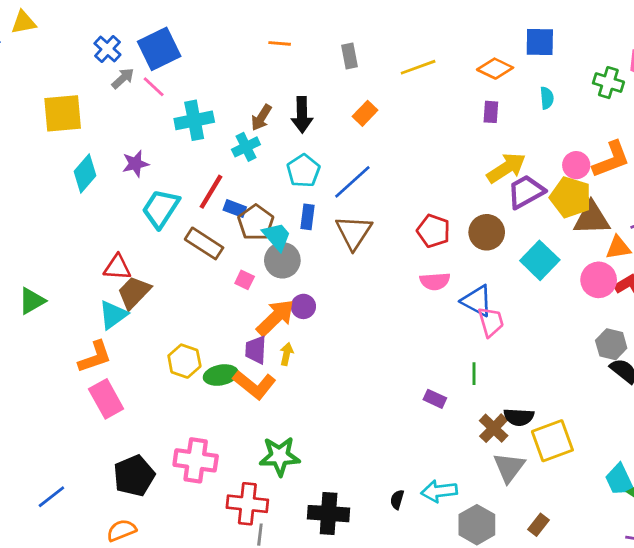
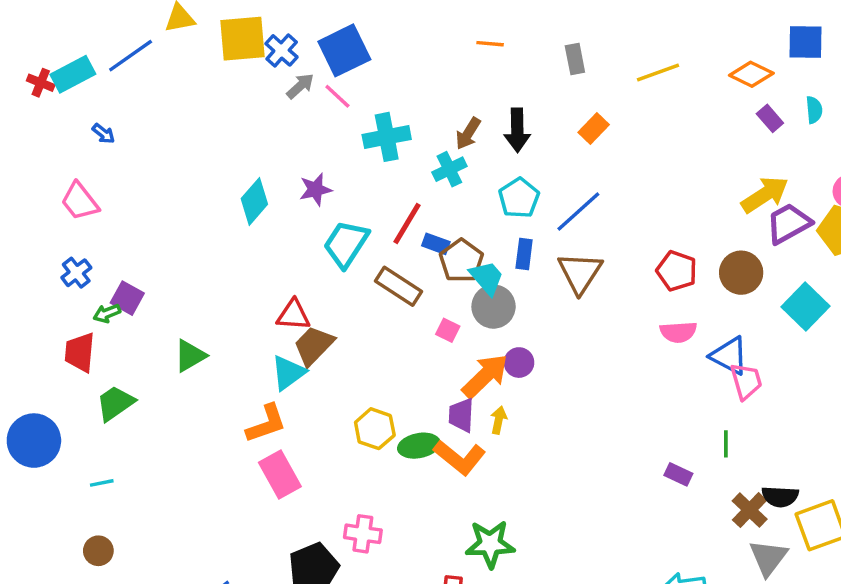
purple rectangle: (491, 112) -> (770, 118), moved, turned -45
yellow square: (63, 113) -> (243, 39), moved
pink cross: (196, 460) -> (363, 534), moved, size x0.7

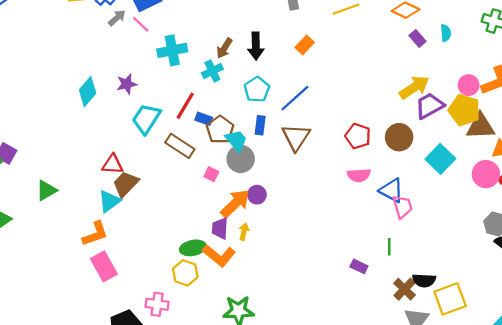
yellow hexagon: (375, 429) -> (185, 273), moved

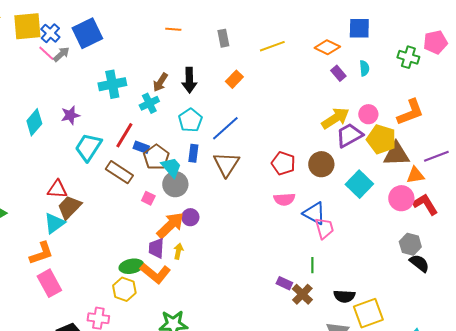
pink line: (141, 24) -> (46, 53), moved
pink circle: (469, 85) -> (368, 114), moved
brown cross: (405, 289) -> (302, 294), moved

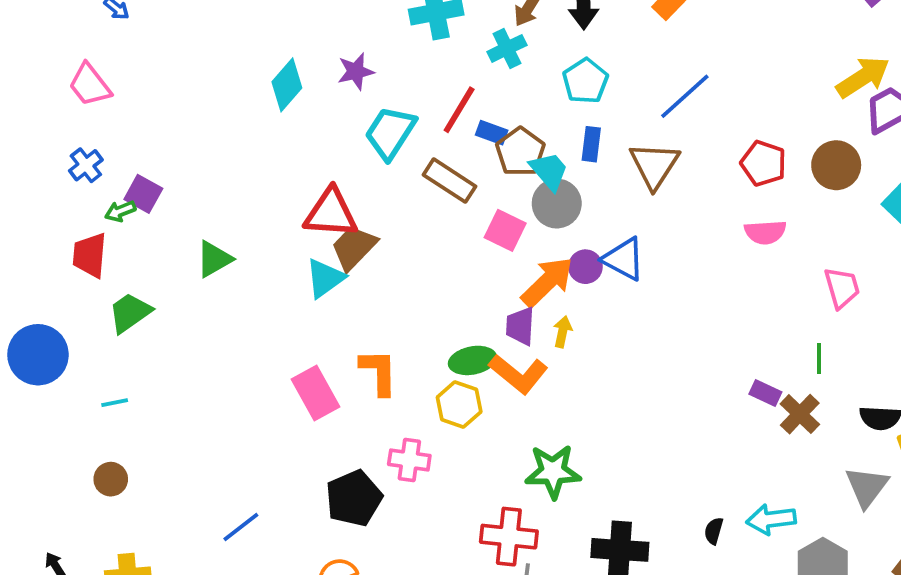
blue line: (225, 128) -> (685, 96), moved
red triangle: (57, 189) -> (331, 213), size x1.4
pink square: (148, 198) -> (505, 230), size x1.5
blue triangle: (314, 213) -> (624, 259), moved
orange L-shape: (41, 253) -> (379, 372), moved, turned -72

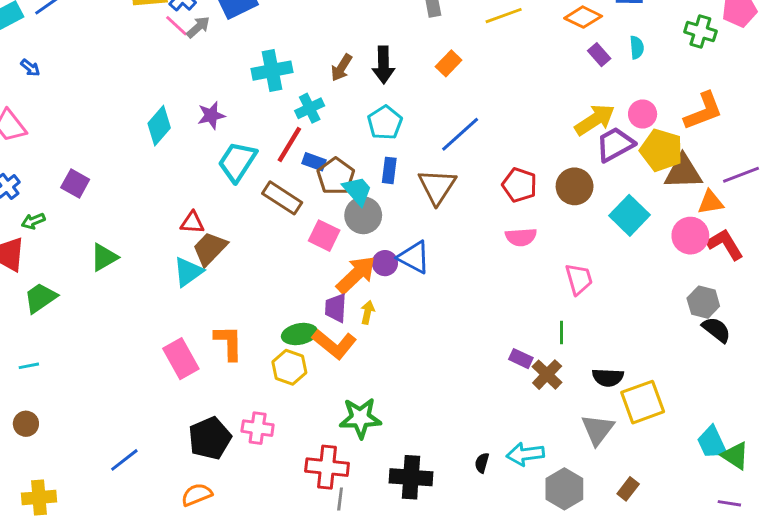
cyan cross: (507, 48) -> (310, 108), moved
purple square: (143, 194) -> (75, 183), moved
red triangle: (331, 213) -> (192, 223), size x0.6
pink cross: (409, 460) -> (258, 428), moved

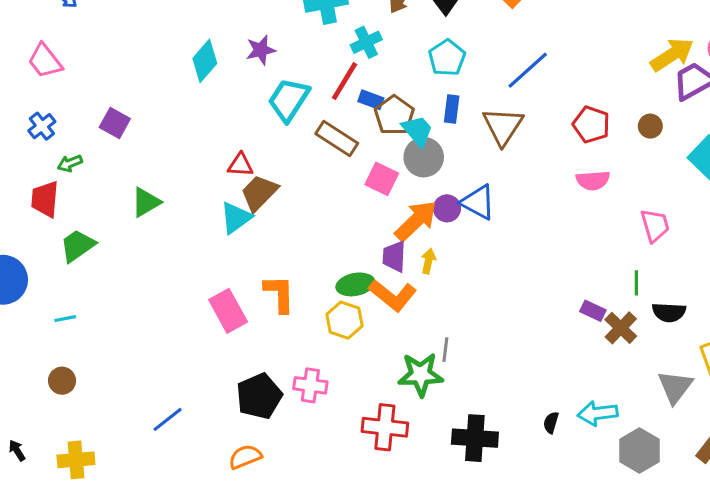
brown circle: (575, 186) -> (650, 126), size x0.6
black semicircle: (608, 377) -> (669, 312), moved
gray line: (340, 499) -> (445, 350), moved

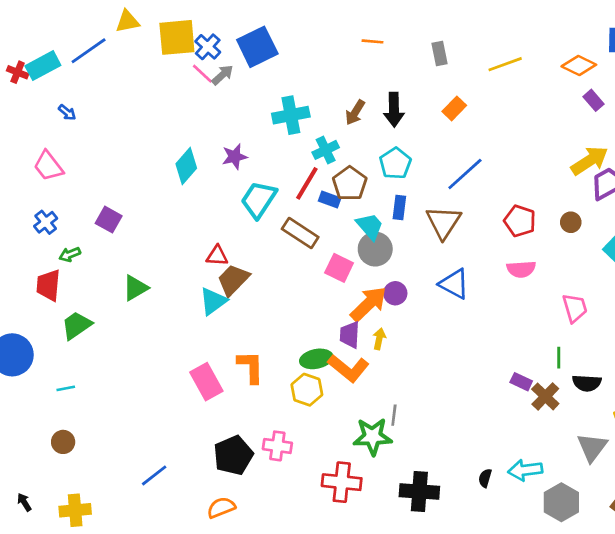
brown pentagon: (394, 115) -> (350, 183), moved
blue triangle: (478, 202) -> (454, 284), moved

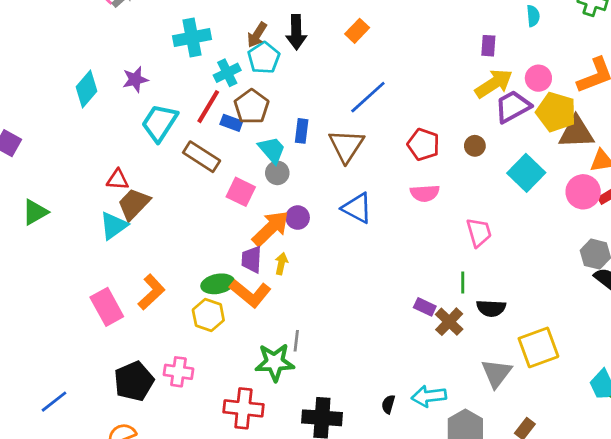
purple rectangle: (594, 100) -> (488, 46), moved, turned 45
cyan pentagon: (395, 163) -> (264, 58), moved
gray circle: (375, 249) -> (277, 173), size x0.7
orange L-shape: (251, 367) -> (151, 292), turned 48

